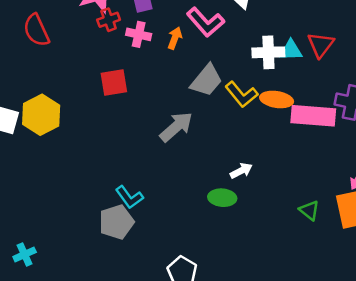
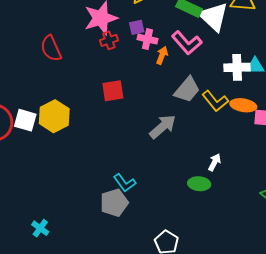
pink cross: (139, 34) -> (147, 39), moved
white arrow: (241, 171) -> (215, 162), turned -36
cyan cross: (25, 254) -> (40, 228), turned -30

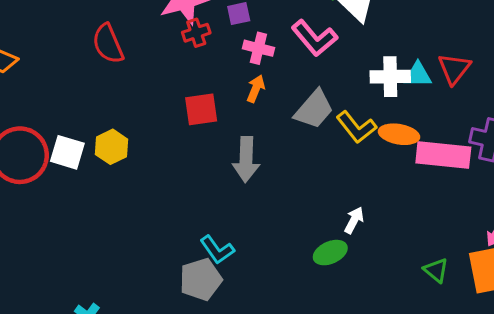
pink cross: (147, 39) -> (258, 48), moved
orange arrow: (162, 55) -> (256, 89), moved
yellow hexagon: (54, 116) -> (112, 147), size x0.7
gray arrow: (163, 127) -> (246, 159), moved, turned 132
green ellipse: (199, 184) -> (330, 253), turned -30

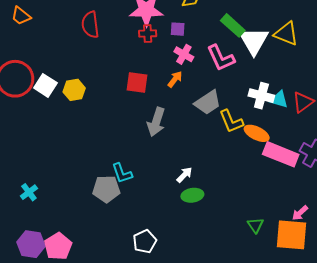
white arrow: (354, 220) -> (184, 175), moved

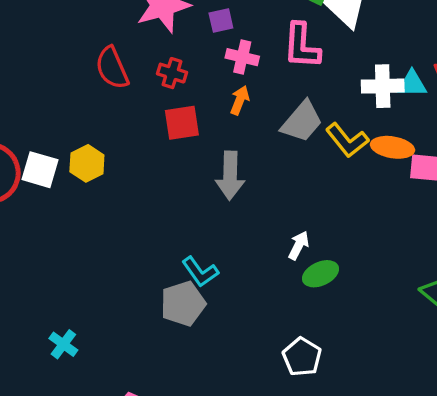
red semicircle: (90, 25) -> (112, 68), moved
red cross: (148, 33) -> (172, 73), moved, turned 36
pink L-shape: (221, 58) -> (302, 46), turned 44
white pentagon: (145, 241) -> (302, 357), moved

